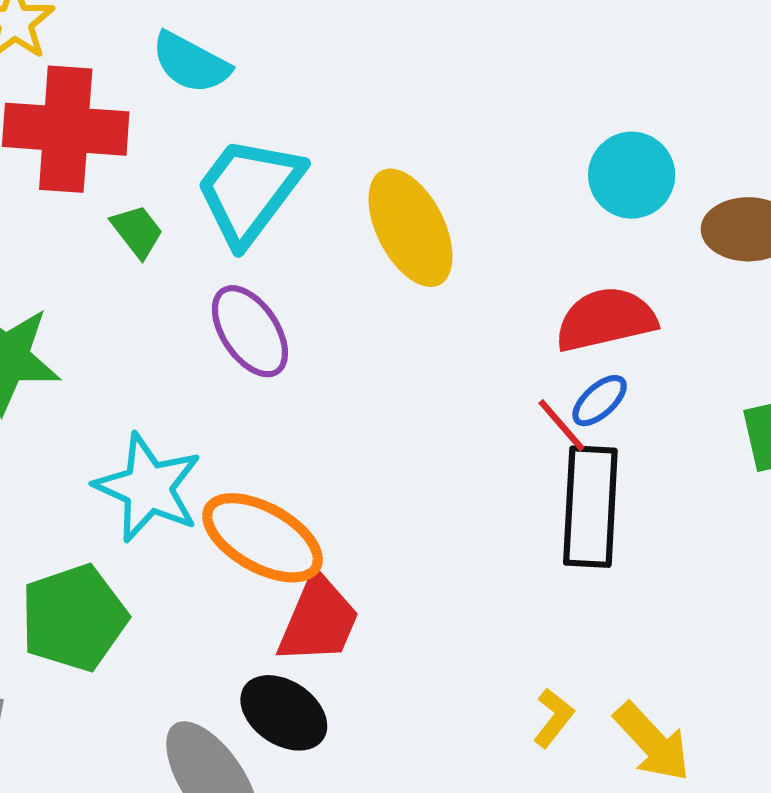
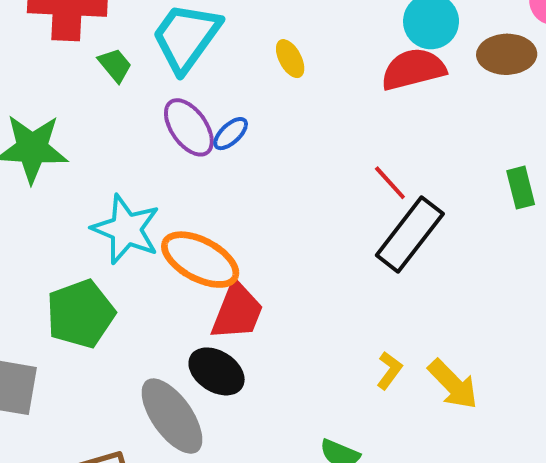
yellow ellipse: (411, 228) -> (290, 59), size x0.5
red semicircle: (606, 319) -> (413, 69), moved
blue ellipse: (600, 401) -> (231, 134), moved
black rectangle: (590, 507) -> (410, 235), turned 36

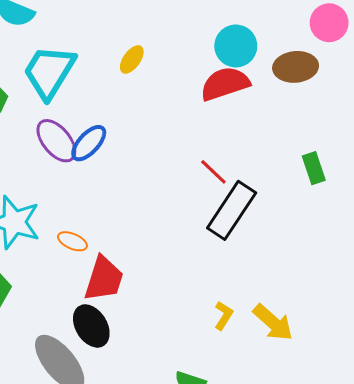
yellow ellipse: (290, 59) -> (132, 59), moved, turned 68
blue ellipse: (231, 134) -> (89, 143), size x1.4
orange ellipse: (200, 260) -> (72, 241), size x0.5
black ellipse: (217, 371) -> (91, 326), turned 30

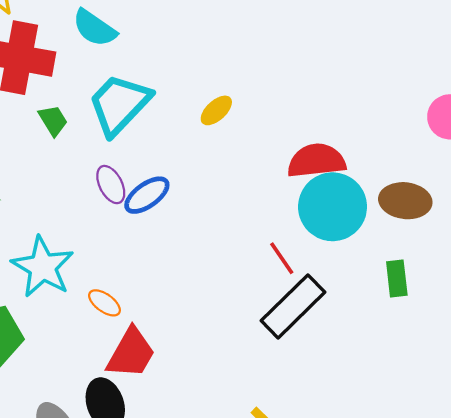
cyan circle: (236, 46) -> (333, 207), moved, size x1.4
brown ellipse: (296, 67) -> (405, 201), moved
purple ellipse: (56, 141) -> (111, 185), size x0.7

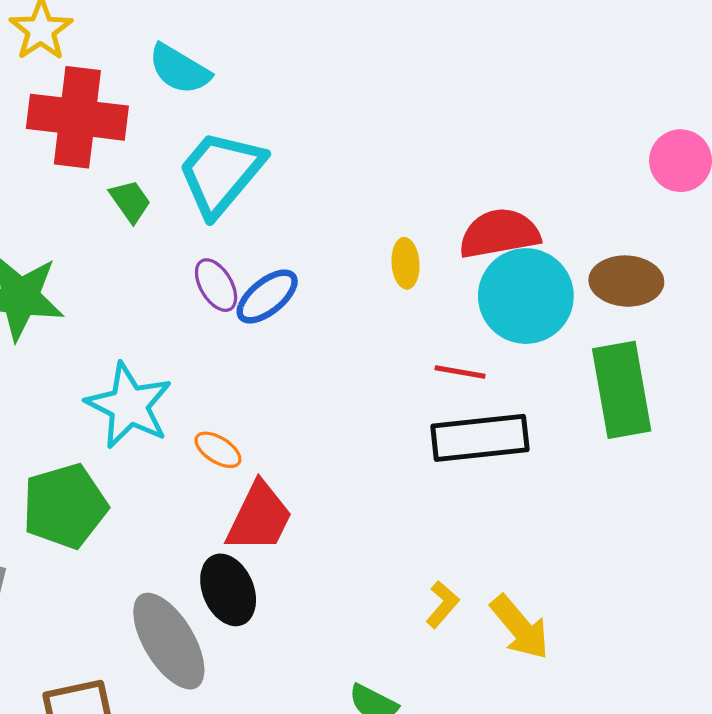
yellow ellipse: (216, 110) -> (406, 263), moved, turned -48
red line: (282, 258) -> (460, 372), turned -42
green rectangle: (397, 279) -> (622, 390), size x1.8
black rectangle: (293, 306) -> (480, 438), turned 42

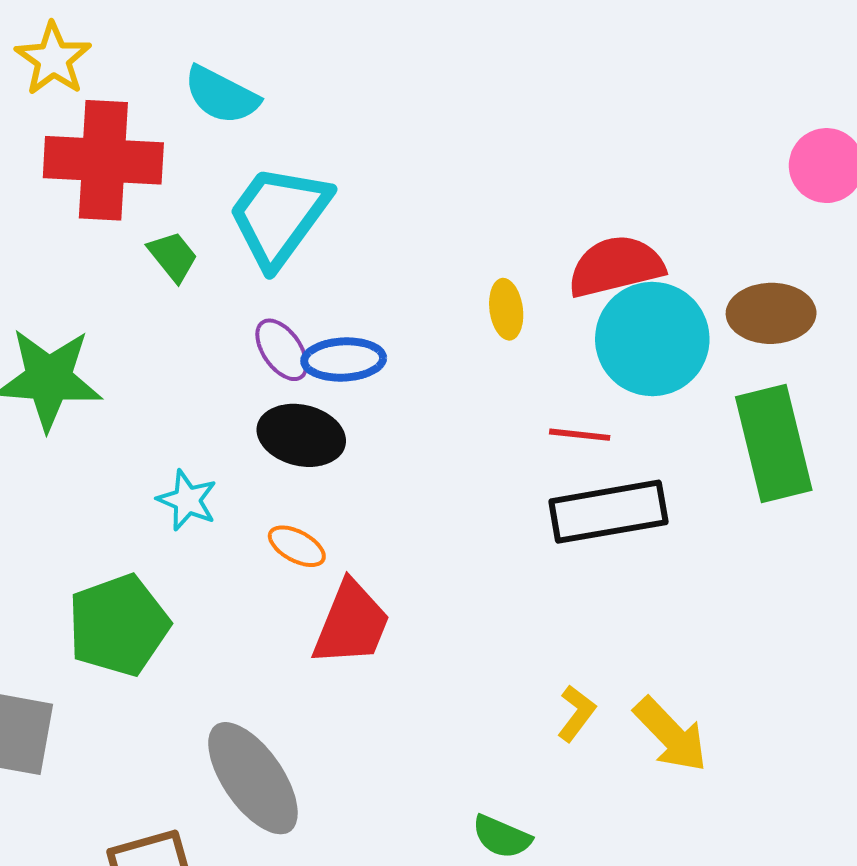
blue ellipse: (267, 296) -> (344, 359), turned 40
cyan star: (129, 405) -> (187, 500), size x0.6
black ellipse: (228, 590) -> (301, 435), moved, turned -50

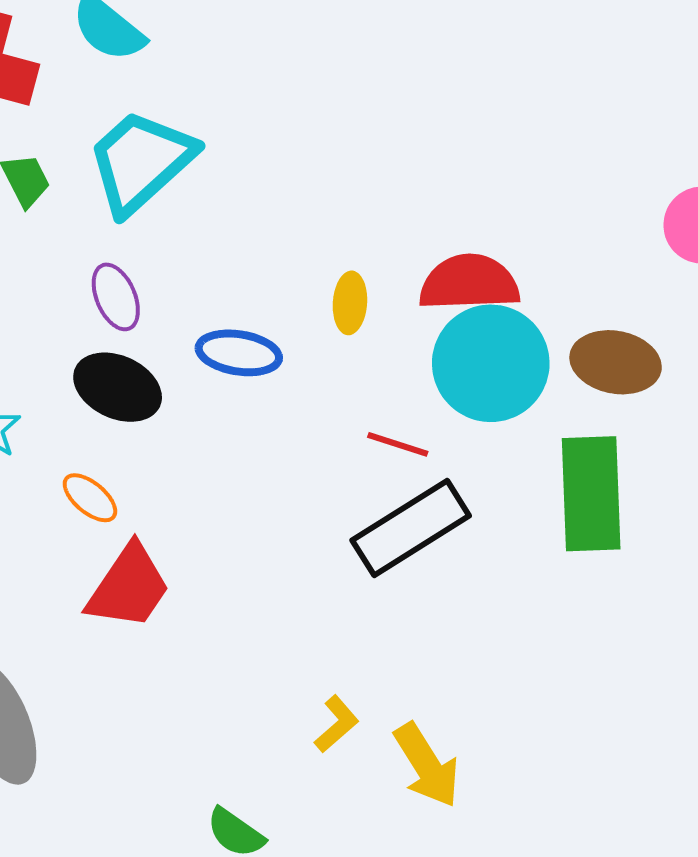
blue ellipse: (344, 359) -> (239, 353), moved
black rectangle: (608, 512) -> (411, 528), turned -34

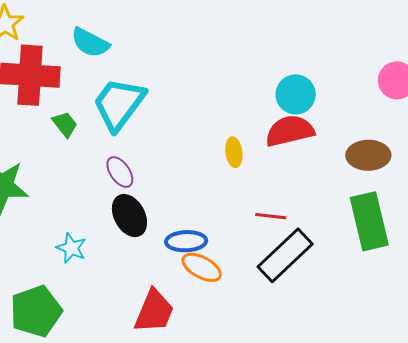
blue ellipse: (239, 353) -> (186, 241), moved
cyan circle: (491, 363) -> (296, 94), moved, size x0.7
black ellipse: (118, 387) -> (129, 216), turned 48
orange ellipse: (90, 498) -> (202, 267), moved, size x1.4

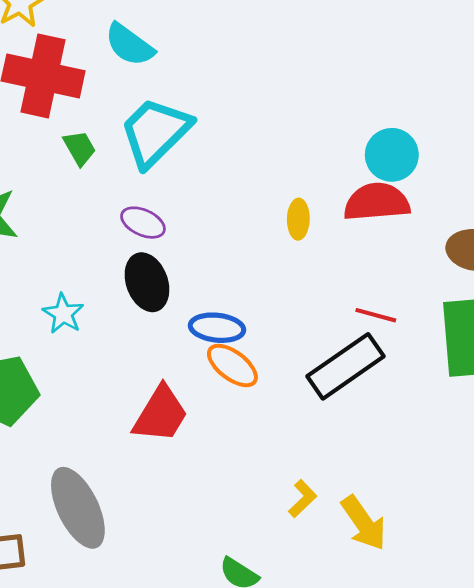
purple ellipse: (120, 172) -> (143, 223), turned -40
red line: (271, 216) -> (376, 315), moved

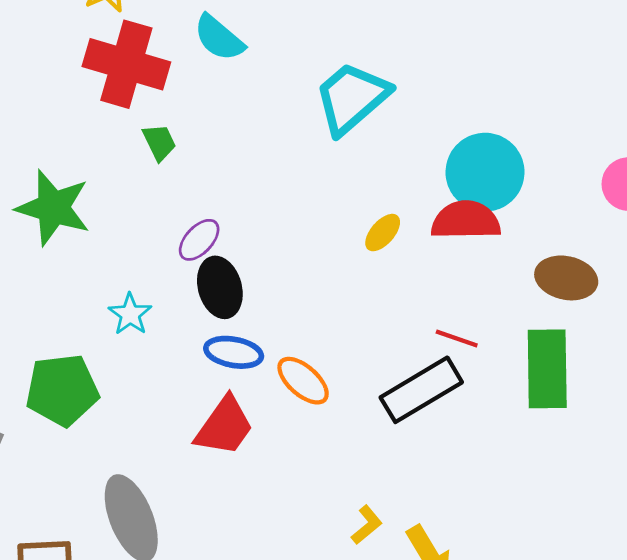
cyan trapezoid: (155, 132) -> (352, 98), moved
cyan circle: (392, 155) -> (485, 172), size x1.4
yellow ellipse: (298, 219) -> (383, 233), turned 36
purple ellipse: (143, 223) -> (199, 240), moved, turned -75
blue ellipse: (217, 328) -> (234, 352), moved

